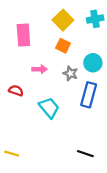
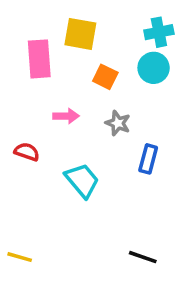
yellow square: (63, 20) -> (80, 34), moved, turned -36
cyan circle: (93, 63) -> (154, 68), moved
blue rectangle: (89, 95) -> (148, 159), size x0.7

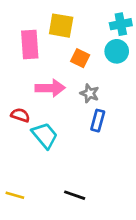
pink arrow: (66, 116) -> (50, 88), size x1.5
blue rectangle: (148, 159) -> (98, 121), moved
cyan trapezoid: (82, 180) -> (45, 135), moved
black line: (143, 257) -> (75, 195), moved

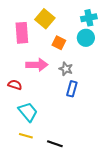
yellow square: (61, 26) -> (45, 19), turned 30
cyan trapezoid: (45, 135) -> (28, 112), moved
yellow line: (15, 195) -> (26, 136), moved

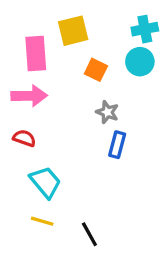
yellow square: (45, 19) -> (73, 31), turned 36
pink arrow: (37, 65) -> (29, 96), moved
black line: (55, 144) -> (89, 234), turned 42

